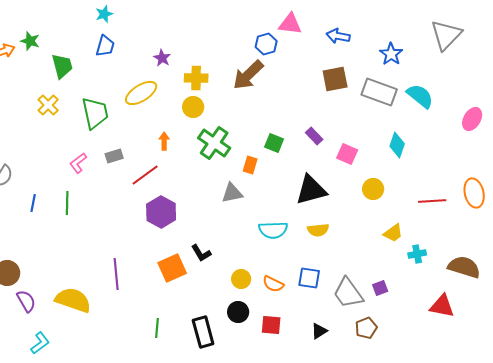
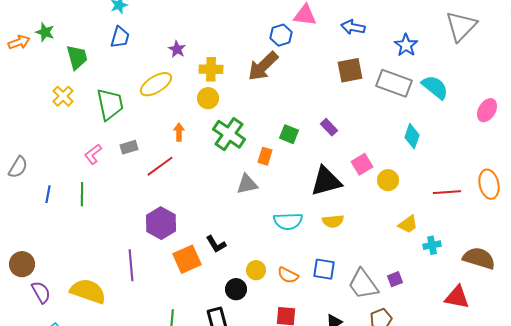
pink square: (347, 154) -> (362, 164), moved, turned 35
purple hexagon: (161, 212) -> (161, 223), moved
black circle: (238, 312) -> (236, 289), moved

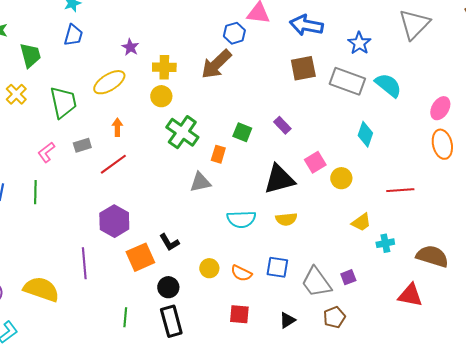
blue arrow: (353, 27) -> (306, 25), size x1.4
orange arrow: (179, 132) -> (117, 127), moved
orange ellipse: (489, 184) -> (442, 144), moved
black circle: (236, 289) -> (168, 287), moved

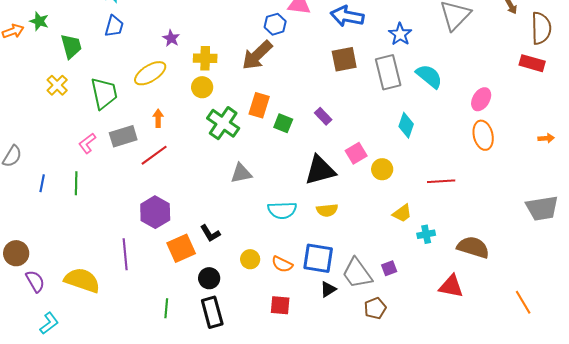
gray rectangle: (347, 81) -> (388, 72), turned 56
gray rectangle: (82, 145) -> (123, 136), size x1.5
orange rectangle: (218, 154) -> (259, 105), moved, size x1.4
blue square: (277, 267) -> (318, 258), size x1.4
black triangle: (287, 320) -> (328, 289), moved

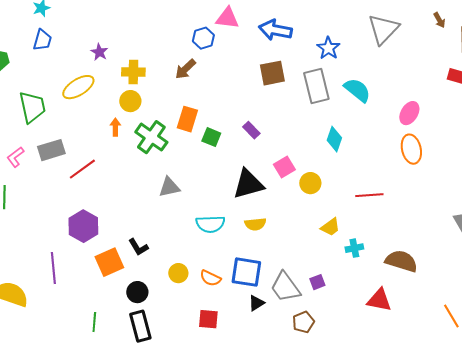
brown arrow: (257, 55) -> (185, 69), size x0.7
orange arrow: (158, 118) -> (115, 127), moved

